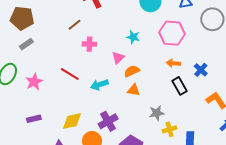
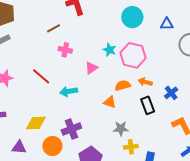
pink hexagon: (172, 33) -> (133, 55), moved
orange semicircle: (132, 71) -> (123, 85), moved
orange triangle: (134, 90) -> (110, 102), moved

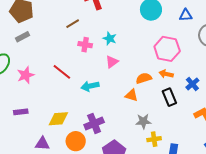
cyan star: (110, 50) -> (110, 38), moved
pink hexagon: (133, 55) -> (167, 49), moved

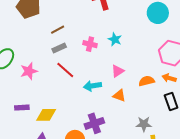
brown line: (73, 24) -> (58, 30), moved
gray rectangle: (23, 37) -> (59, 48), moved
pink triangle: (112, 62) -> (118, 71), moved
orange triangle: (131, 95) -> (119, 96), moved
yellow diamond: (58, 119) -> (46, 115), moved

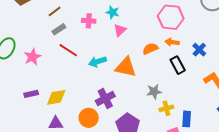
pink triangle: (118, 71) -> (120, 30), moved
orange triangle: (119, 96) -> (126, 67), size x1.6

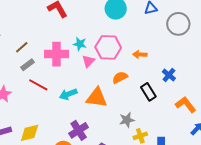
pink hexagon: (171, 17) -> (108, 47), moved
pink cross: (89, 21) -> (57, 54), size x1.6
orange arrow: (172, 42) -> (140, 55), moved

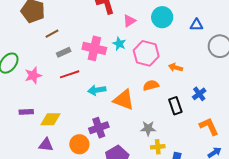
brown line: (22, 47) -> (52, 34), moved
pink triangle: (88, 61) -> (129, 21), moved
red line: (38, 85) -> (70, 74), turned -60

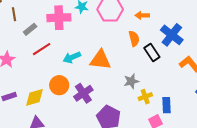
brown line: (52, 34) -> (14, 14), turned -56
orange semicircle: (151, 85) -> (134, 39), moved, turned 105
blue cross: (199, 94) -> (172, 35), size x1.6
orange circle: (79, 144) -> (59, 85), moved

